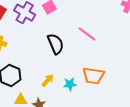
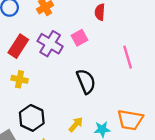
pink line: (87, 34) -> (128, 57), moved, turned 36

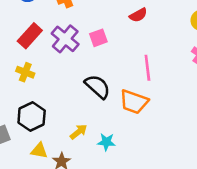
red semicircle: (100, 12) -> (138, 15), moved, turned -133
black semicircle: (86, 81) -> (97, 87), turned -35
orange trapezoid: (130, 120) -> (134, 102), moved

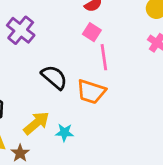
pink square: (98, 38) -> (92, 32), moved, turned -36
yellow arrow: (79, 132) -> (36, 123), size x1.5

